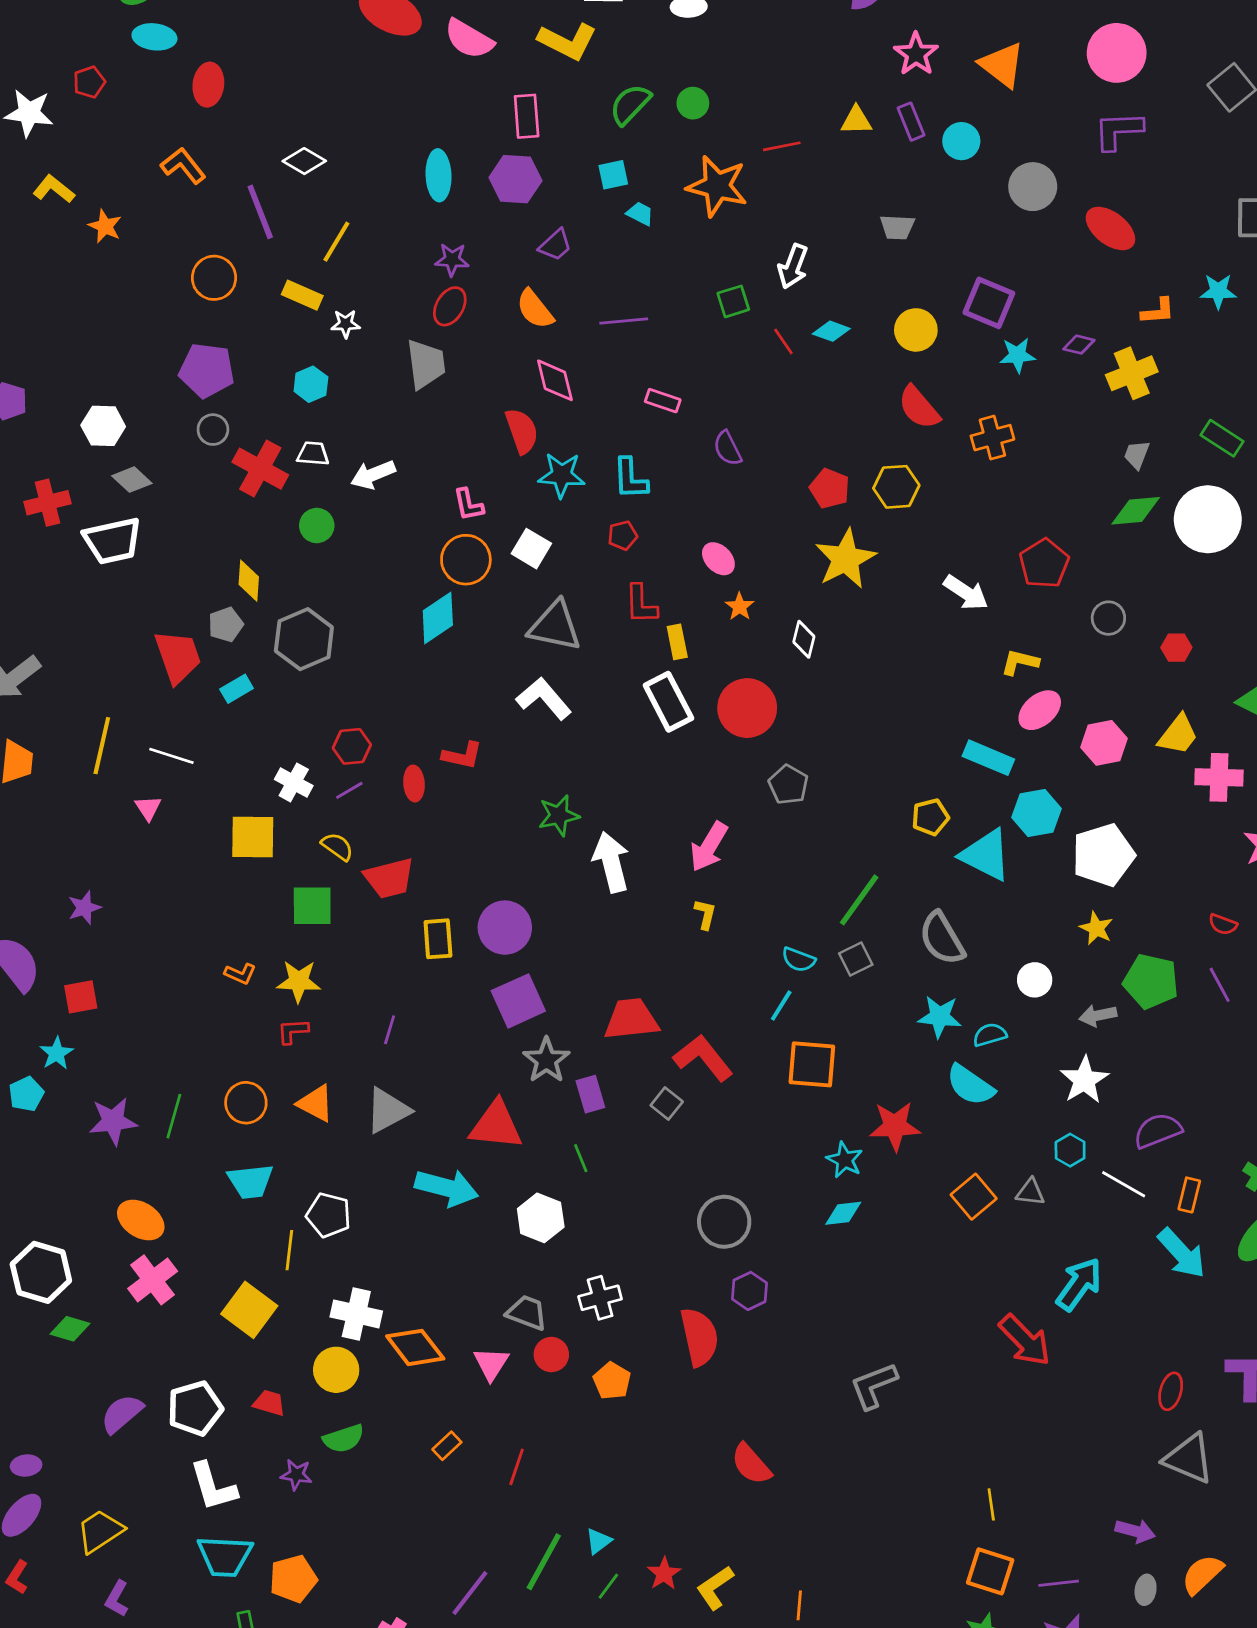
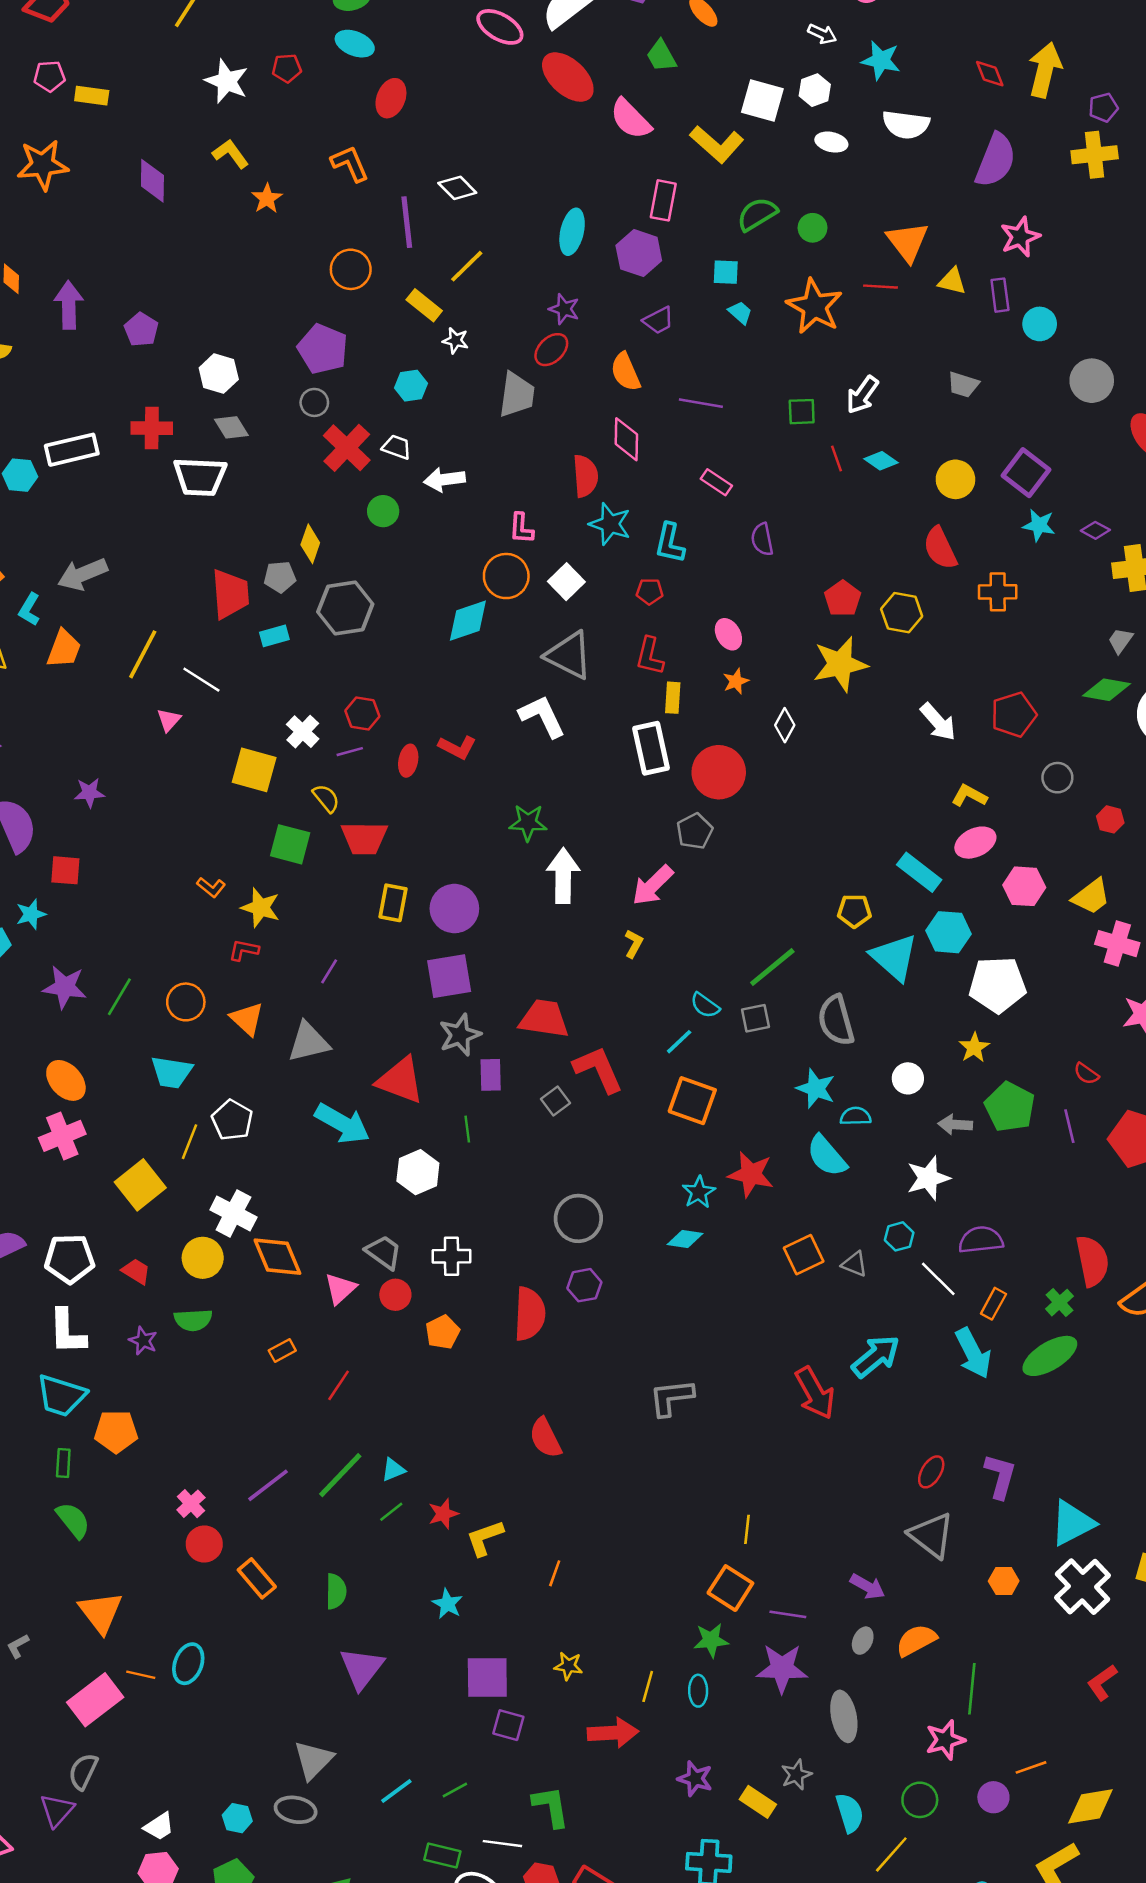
orange triangle: (1002, 65) -> (908, 242), moved
gray pentagon: (788, 785) -> (695, 831), moved

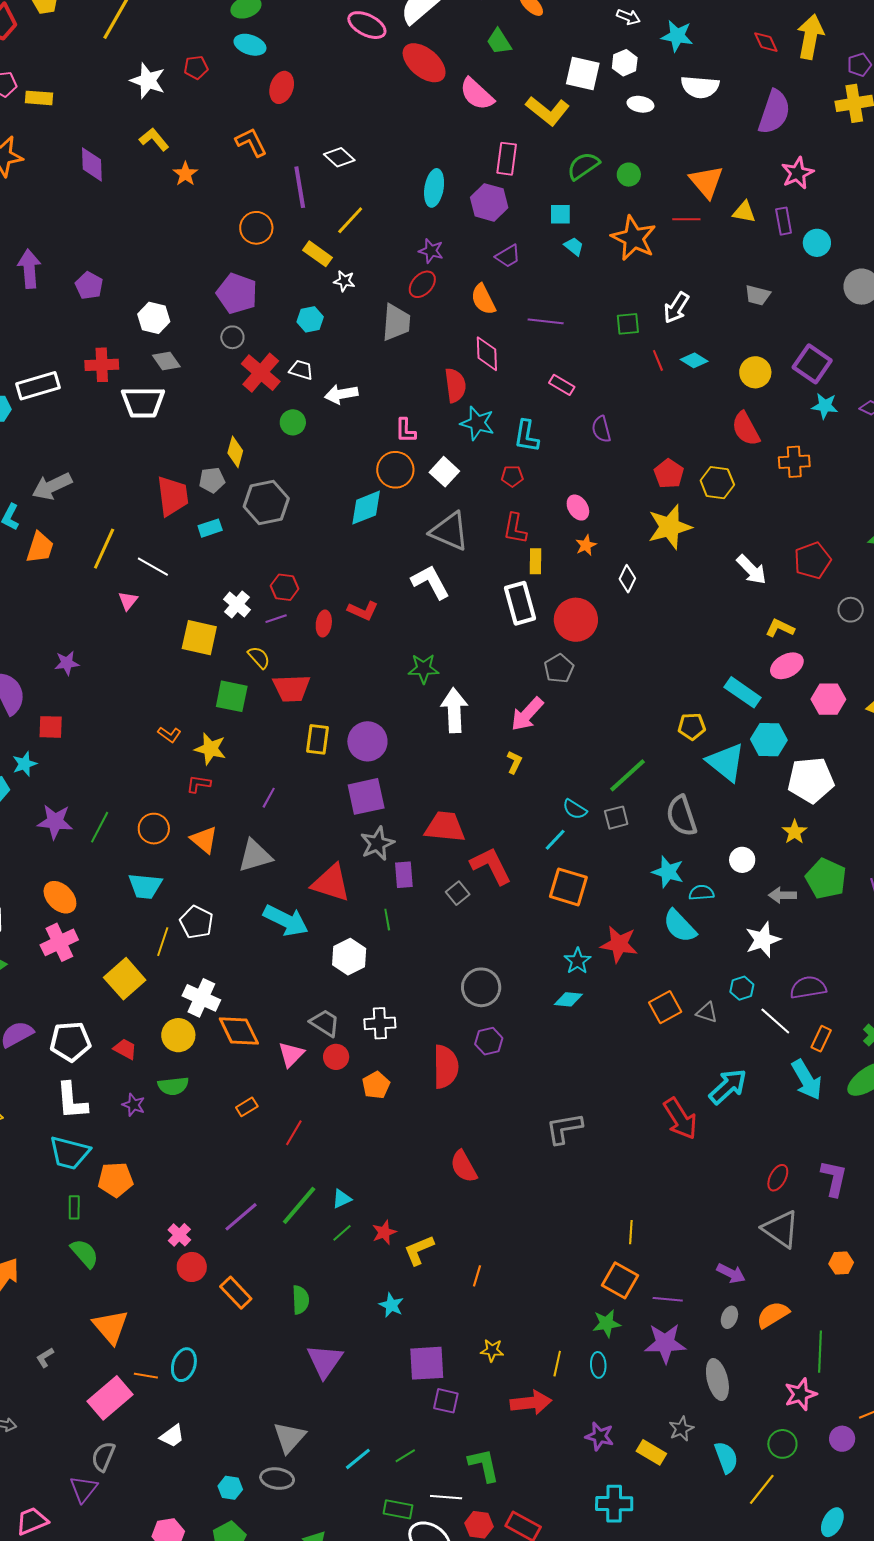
white trapezoid: (159, 1826) -> (172, 1436), moved

